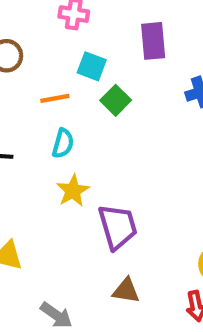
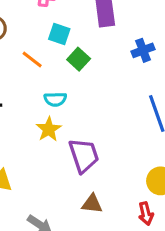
orange line: (55, 98) -> (32, 60), turned 50
cyan semicircle: (63, 143) -> (55, 99), moved, turned 75

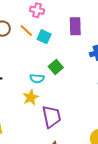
green square: (79, 59) -> (56, 67), moved
orange line: (32, 60) -> (26, 30), moved

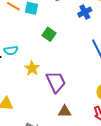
cyan semicircle: (37, 79) -> (11, 50), moved

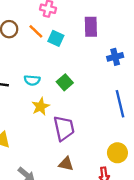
green square: (49, 34) -> (65, 82), moved
cyan semicircle: (11, 50) -> (32, 80), moved

